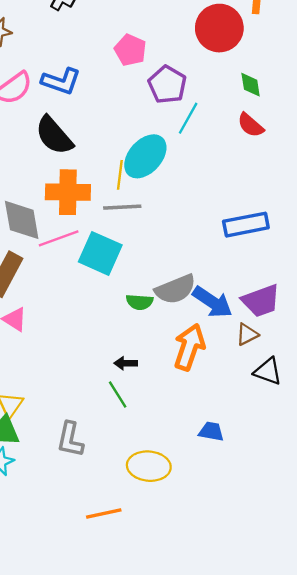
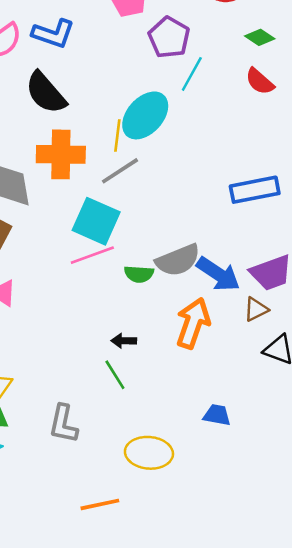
green diamond: (251, 85) -> (260, 37), turned -48
gray line: (122, 207) -> (120, 171), turned -30
pink line: (59, 238) -> (92, 255), moved

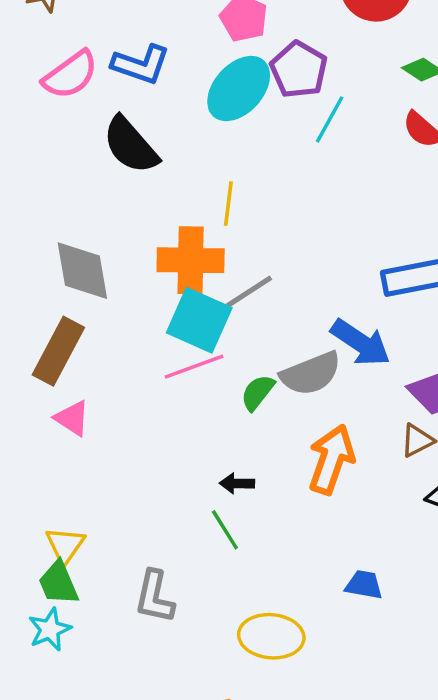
cyan ellipse: (145, 115) -> (239, 89), moved
orange cross: (61, 154) -> (191, 260), moved
gray line: (120, 171) -> (247, 293), moved
green semicircle: (139, 274) -> (258, 392), turned 124
blue arrow: (218, 274) -> (361, 343), moved

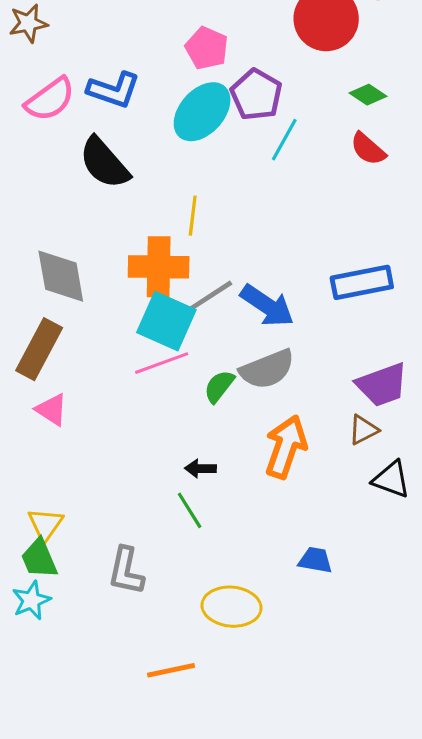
blue arrow: (361, 343) -> (267, 306), moved

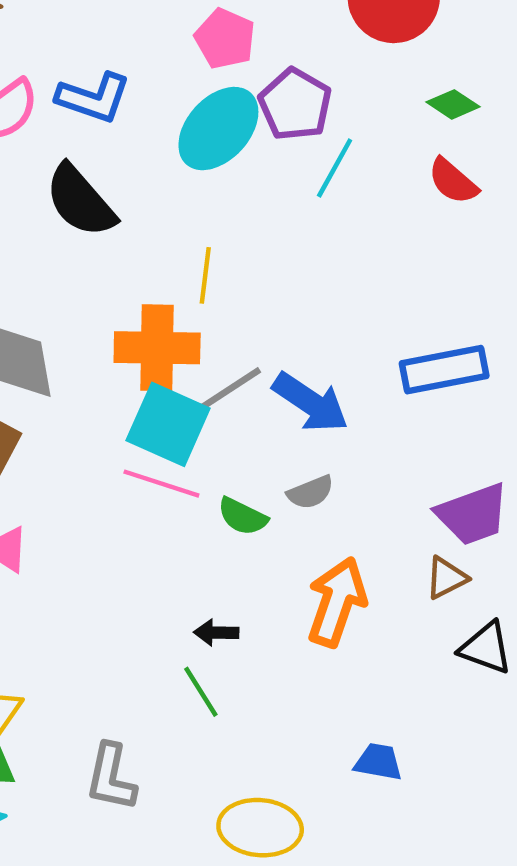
pink line: (162, 363) -> (161, 484), turned 38
gray semicircle: (267, 369) -> (310, 492), size x0.6
green semicircle: (219, 386) -> (243, 516), turned -102

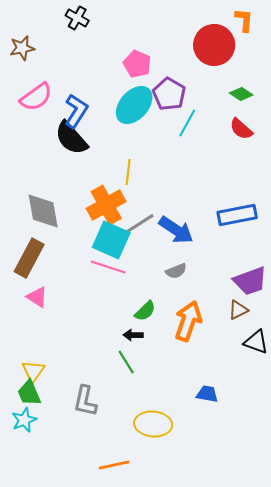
blue L-shape: (94, 98) -> (76, 111), moved, turned -76
orange cross: (157, 348) -> (106, 205), turned -30
green semicircle: (243, 516) -> (145, 311), moved, turned -70

